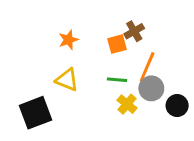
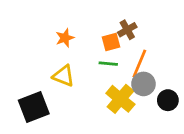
green line: (117, 80) -> (108, 64), moved
yellow cross: (127, 104) -> (120, 99), size x1.5

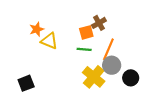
orange star: (65, 38) -> (37, 29), moved
yellow triangle: (64, 76) -> (49, 41), moved
black square: (34, 107) -> (26, 83), size x0.7

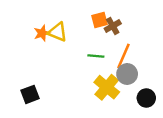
orange square: (86, 32) -> (99, 20), moved
yellow triangle: (49, 41) -> (58, 32), moved
black circle: (131, 78) -> (146, 98), moved

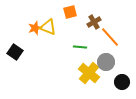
orange square: (99, 20) -> (70, 12), moved
orange line: (123, 56) -> (110, 37), moved, turned -65
black square: (30, 94) -> (15, 52), moved, turned -35

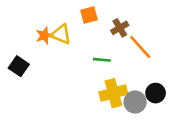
gray circle: (106, 62) -> (135, 102), moved
yellow cross: (89, 73) -> (113, 93), turned 35
black circle: (122, 82) -> (156, 93), moved

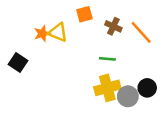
brown cross: (120, 28) -> (113, 26), turned -35
orange line: (140, 47) -> (141, 32), moved
green line: (102, 60) -> (107, 59), moved

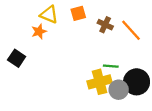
yellow triangle: (58, 32) -> (49, 15), moved
green line: (107, 59) -> (111, 66), moved
black circle: (147, 88) -> (137, 82), size x1.5

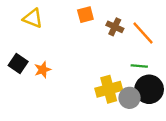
yellow triangle: (49, 15) -> (33, 18), moved
orange star: (39, 31) -> (43, 70), moved
green line: (111, 66) -> (139, 66), moved

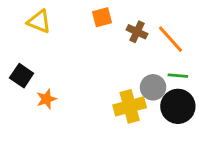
green line: (139, 66) -> (178, 76), moved
orange star: (43, 70) -> (46, 99), moved
gray circle: (130, 98) -> (153, 87), moved

